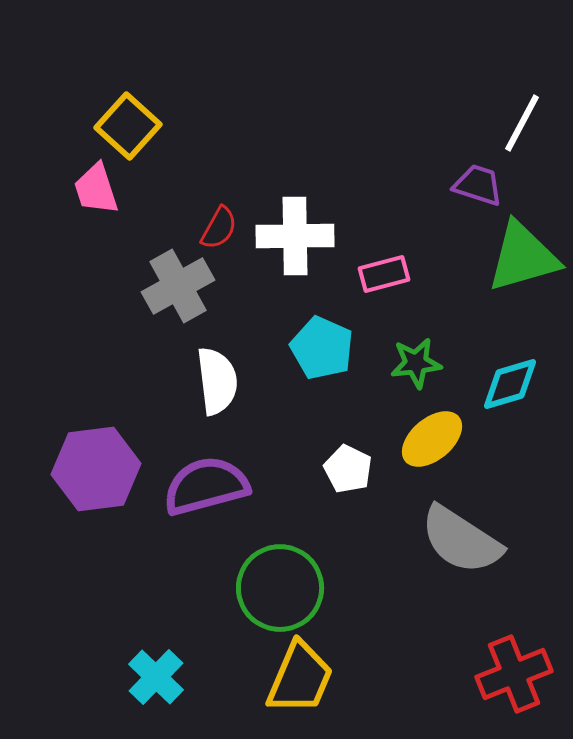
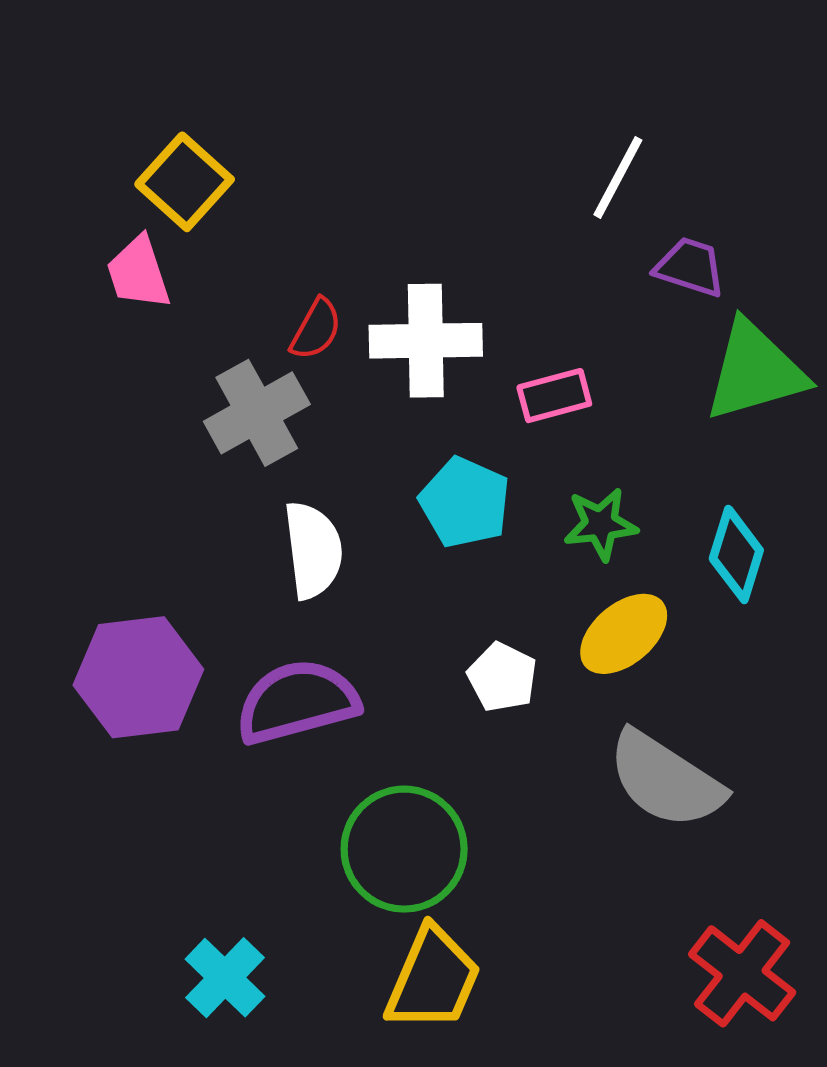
white line: (522, 123) -> (618, 177), moved
cyan diamond: (510, 384) -> (736, 554), turned -56
red cross: (514, 674) -> (742, 973), turned -30

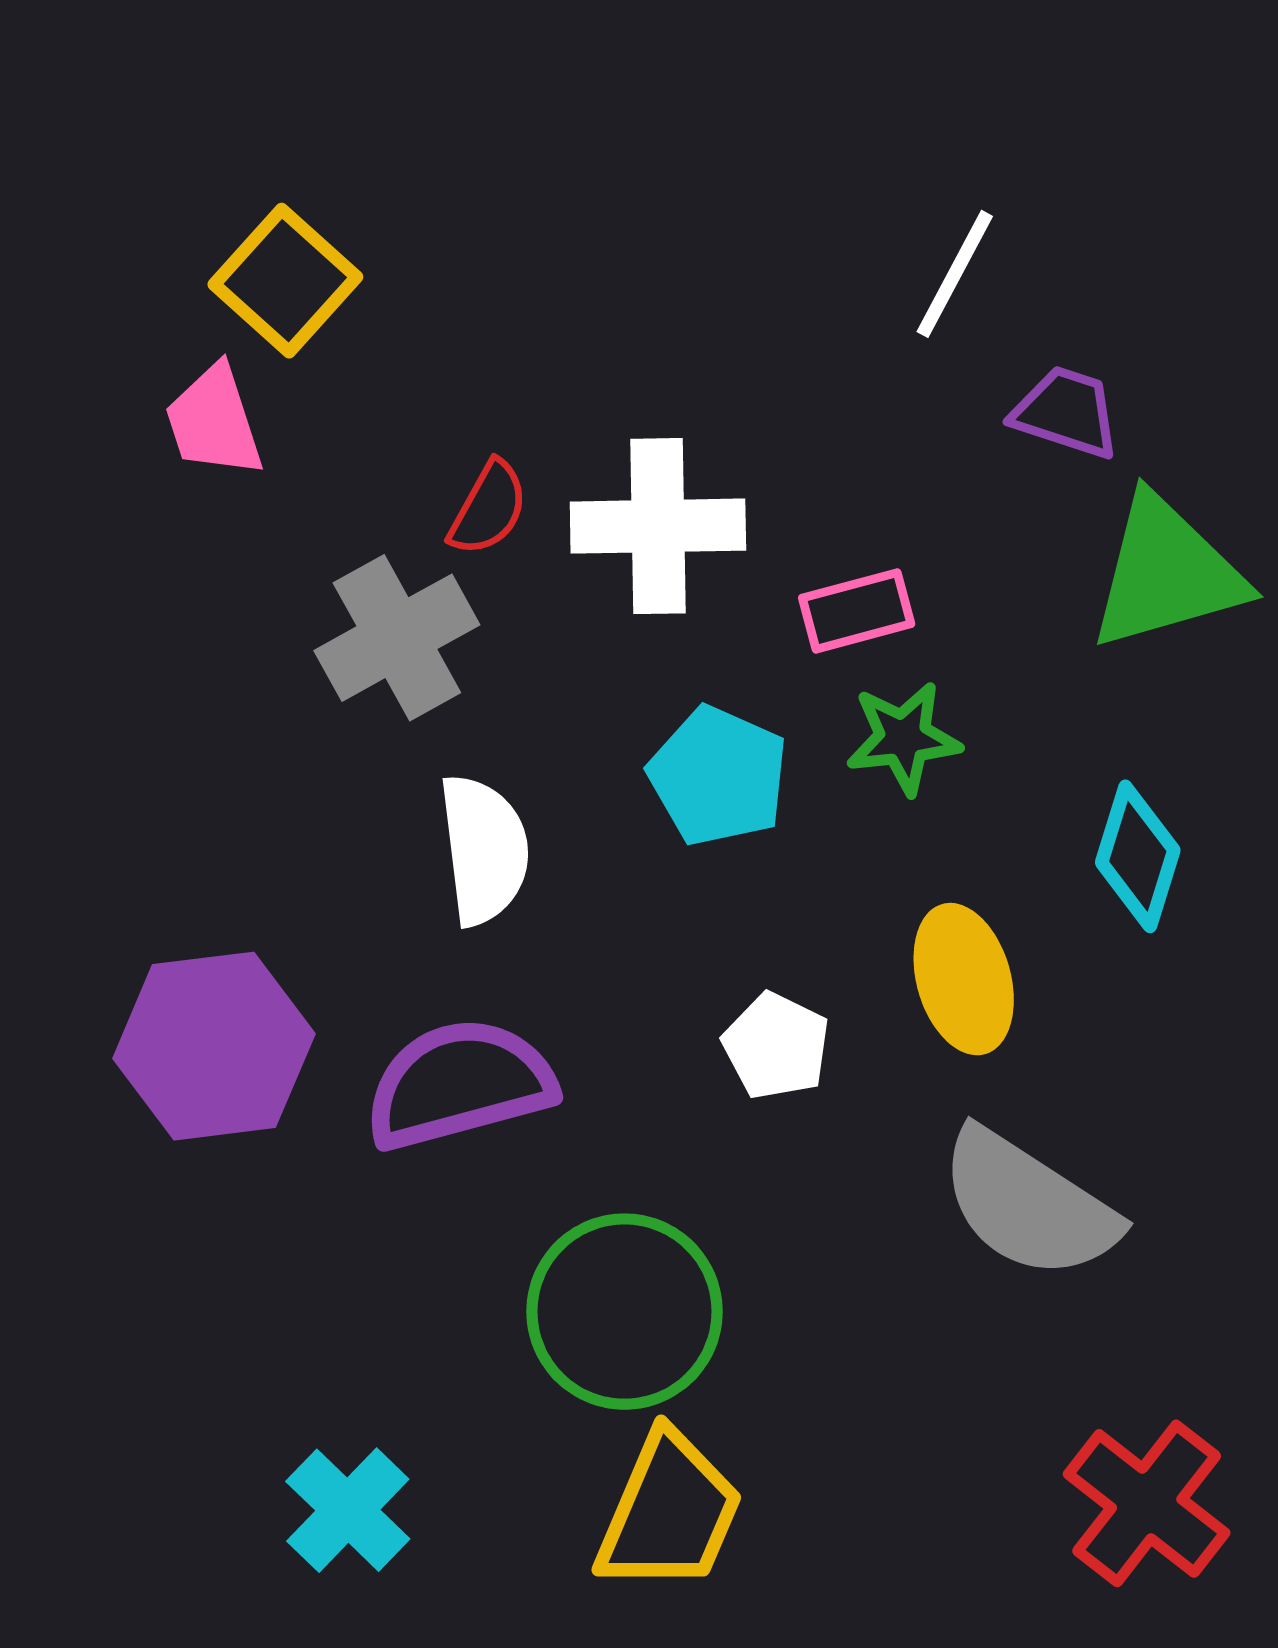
green star: (601, 524) -> (903, 738), moved
yellow ellipse: (624, 634) -> (964, 979), turned -66

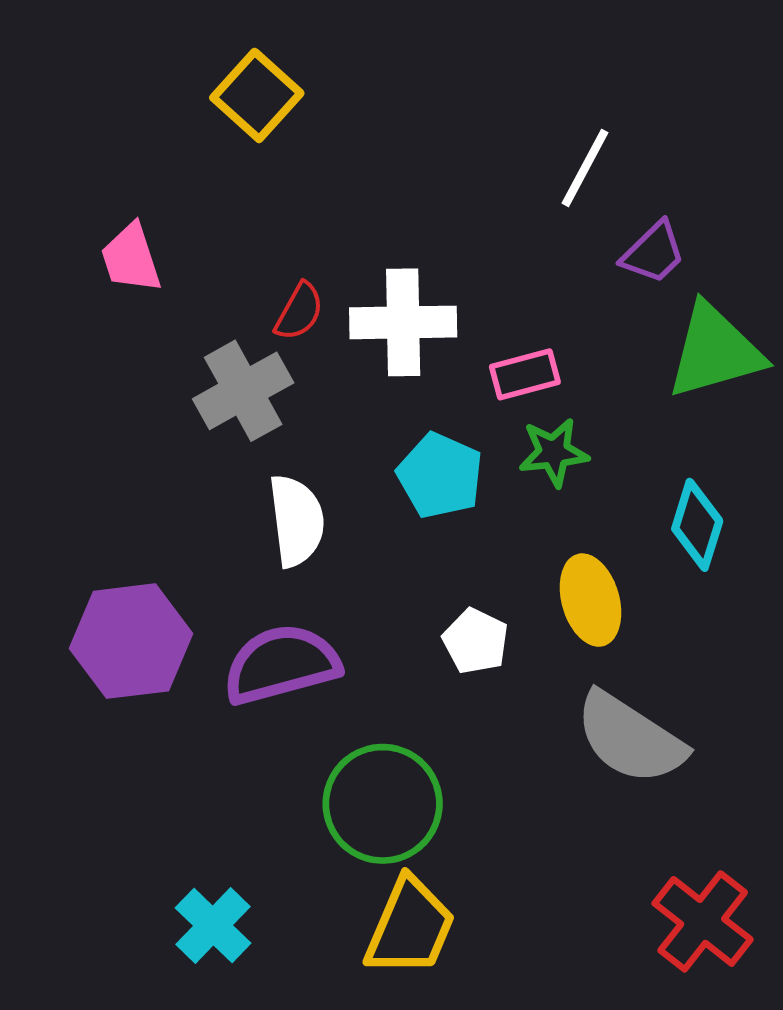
yellow square: (285, 281) -> (257, 95), moved
purple trapezoid: (1066, 412) -> (653, 253), turned 118

